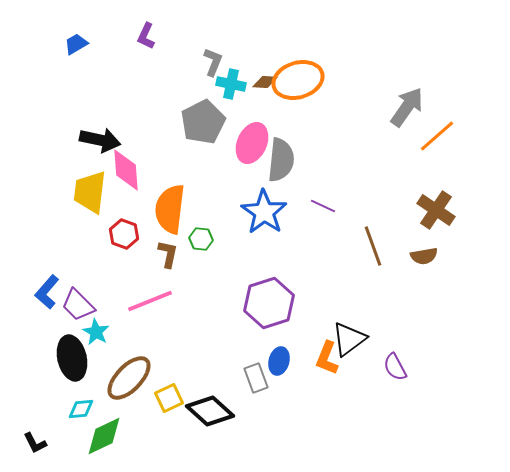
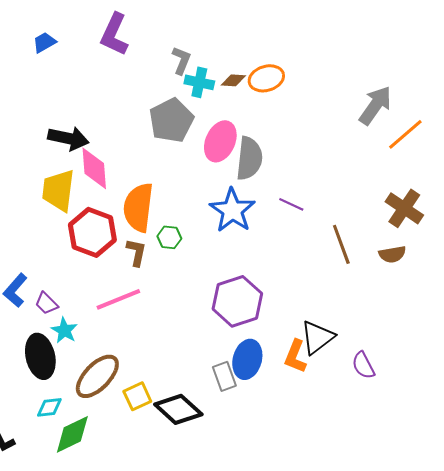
purple L-shape: (146, 36) -> (114, 34), size x1.6
orange ellipse: (298, 80) -> (266, 78), size x0.7
red hexagon: (124, 234) -> (92, 232), size x1.6
purple trapezoid: (78, 305) -> (46, 303), size x0.7
blue ellipse: (279, 361) -> (247, 359), size x1.4

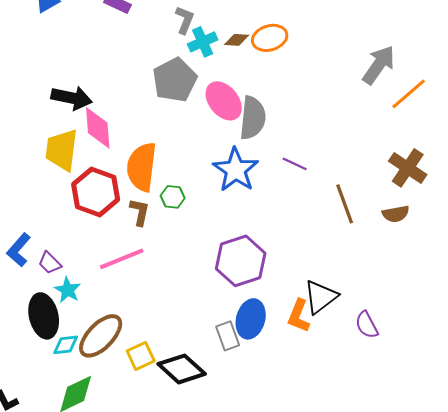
cyan cross: (199, 82) -> (203, 42), turned -36
pink ellipse: (220, 141) -> (224, 101), turned -63
cyan diamond: (49, 407) -> (66, 345), moved

